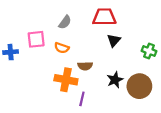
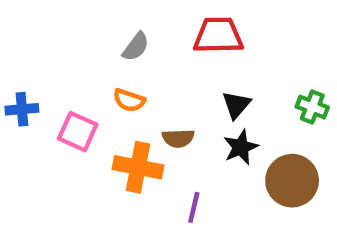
pink square: (36, 39) -> (78, 132), moved, turned 30
black triangle: (114, 40) -> (236, 105), moved
black star: (115, 80) -> (241, 147), moved
purple line: (82, 99) -> (194, 207), moved

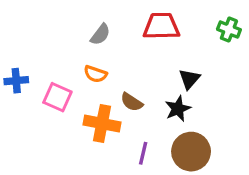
black triangle: (236, 105) -> (189, 79), moved
green cross: (312, 107) -> (229, 30), moved
brown semicircle: (178, 138) -> (132, 102), turned 35
brown circle: (292, 181) -> (191, 152), moved

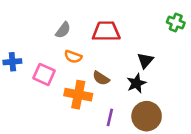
red trapezoid: (161, 26) -> (106, 31), moved
gray semicircle: (100, 34) -> (63, 30), moved

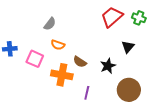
red trapezoid: (106, 31) -> (112, 17), moved, turned -40
black triangle: (145, 60) -> (128, 47), moved
brown circle: (147, 116) -> (129, 90), moved

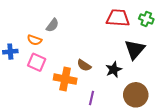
red trapezoid: (112, 17) -> (118, 18), turned 45
orange semicircle: (58, 45) -> (35, 40), moved
black triangle: (128, 47) -> (135, 50), size x1.5

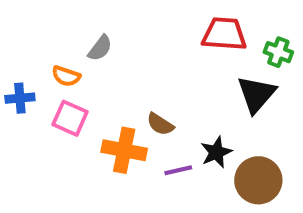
green cross: (146, 19) -> (278, 52), moved
black star: (114, 70) -> (216, 152), moved
purple line: (91, 98) -> (178, 170), moved, turned 64

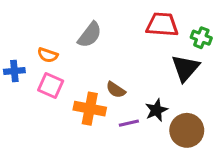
gray semicircle: (100, 48) -> (90, 35), moved, size x1.4

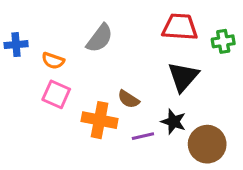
green cross: (201, 38) -> (223, 41), turned -30
black triangle: (185, 68) -> (183, 77), moved
blue cross: (14, 71) -> (16, 45), moved
black star: (156, 110) -> (173, 122), turned -30

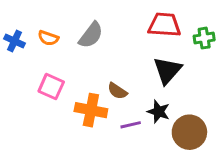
blue cross: (16, 45) -> (14, 41), turned 30
orange semicircle: (53, 61) -> (48, 38), moved

